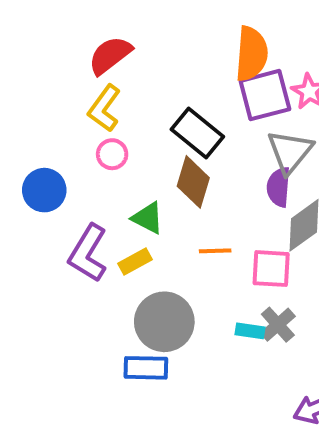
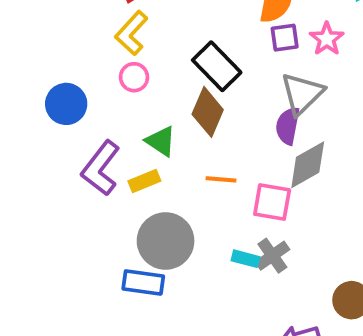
purple square: (265, 95) -> (285, 38), size x0.6

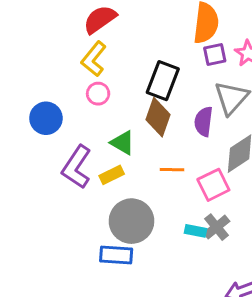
black rectangle: (217, 66) -> (163, 81), turned 69
purple semicircle: (288, 126) -> (204, 122), moved
pink square: (272, 202) -> (213, 185), turned -32

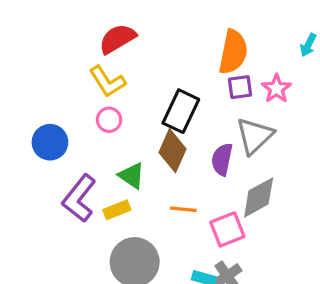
yellow L-shape: (94, 59) -> (107, 82), turned -76

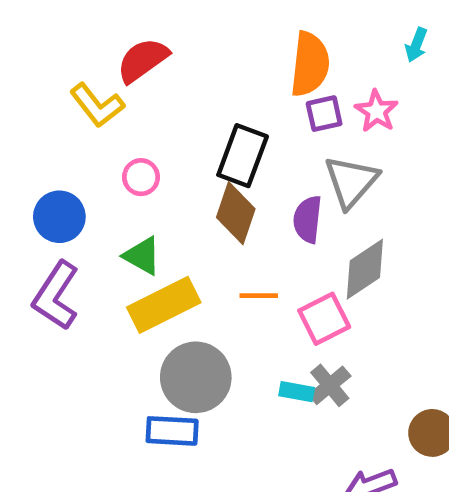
yellow L-shape: (107, 82) -> (97, 105), moved
green triangle: (132, 176) -> (142, 256), moved
purple L-shape: (79, 198) -> (56, 296), moved
yellow rectangle: (117, 210) -> (164, 305), size x1.8

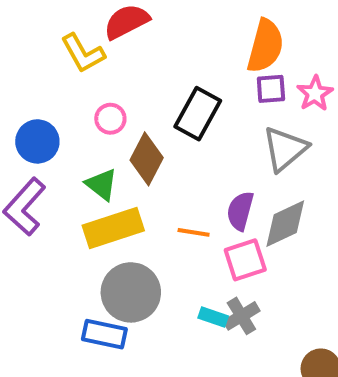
brown diamond: (236, 213) -> (147, 159), moved
purple semicircle: (308, 219) -> (240, 211), moved

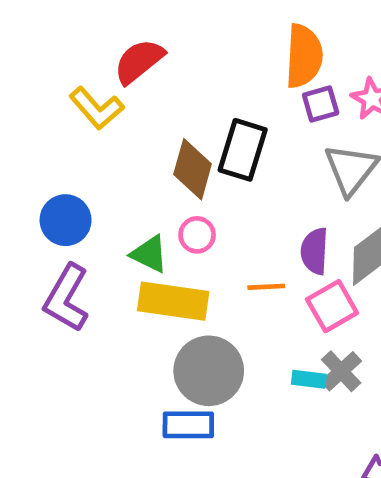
pink circle: (110, 119) -> (197, 235), moved
brown diamond: (147, 159) -> (193, 169), moved
yellow rectangle: (113, 228) -> (173, 301), turned 38

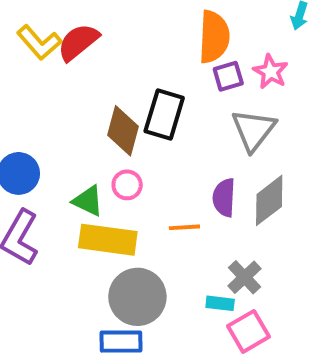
yellow L-shape: (97, 108) -> (39, 43), moved
pink square: (332, 306) -> (249, 331), moved
gray cross: (341, 371) -> (245, 277), moved

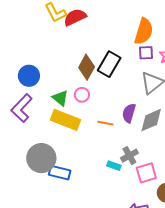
gray circle: (137, 297) -> (41, 158), moved
pink square: (249, 331) -> (146, 173), moved

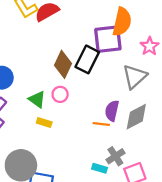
purple square: (146, 53) -> (108, 39), moved, size x1.8
yellow rectangle: (66, 120) -> (44, 123), size x0.5
orange line: (105, 123) -> (101, 124), moved

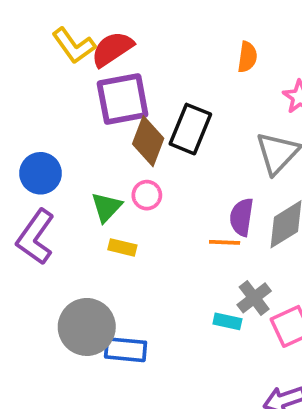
orange semicircle: (122, 22) -> (247, 57), size x0.6
purple square: (108, 39) -> (123, 99), moved
green triangle: (37, 99) -> (106, 207), turned 42

